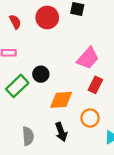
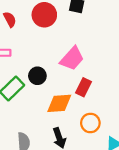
pink trapezoid: (88, 58) -> (72, 59), moved
red rectangle: (95, 85) -> (83, 87), moved

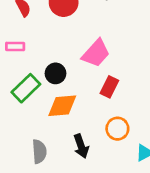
orange diamond: (59, 103) -> (62, 106), moved

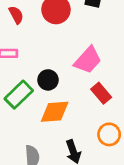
red rectangle: (109, 87) -> (101, 93), turned -66

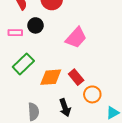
black circle: (48, 80) -> (36, 25), moved
red rectangle: (101, 93) -> (76, 77), moved

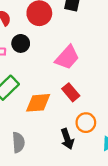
red rectangle: (76, 77) -> (71, 92), moved
black arrow: (65, 108) -> (67, 139), moved

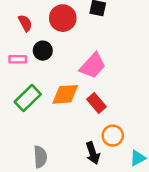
orange diamond: (38, 103) -> (65, 94), moved

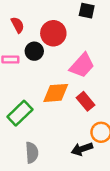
red circle: (63, 18) -> (53, 33), moved
green rectangle: (28, 98) -> (20, 113), moved
black arrow: (93, 153) -> (82, 149), turned 90

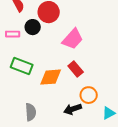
orange diamond: (56, 93) -> (51, 77), moved
green rectangle: (20, 113) -> (22, 66), moved, turned 65

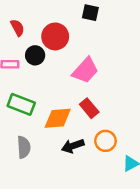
black arrow: (73, 109) -> (73, 146), moved
gray semicircle: (31, 112) -> (24, 147), moved

